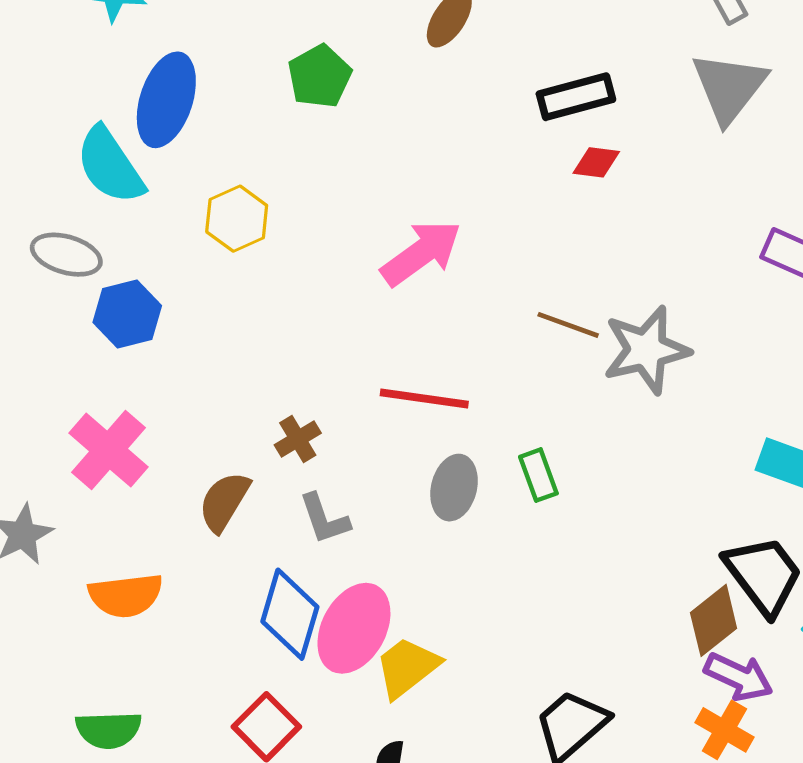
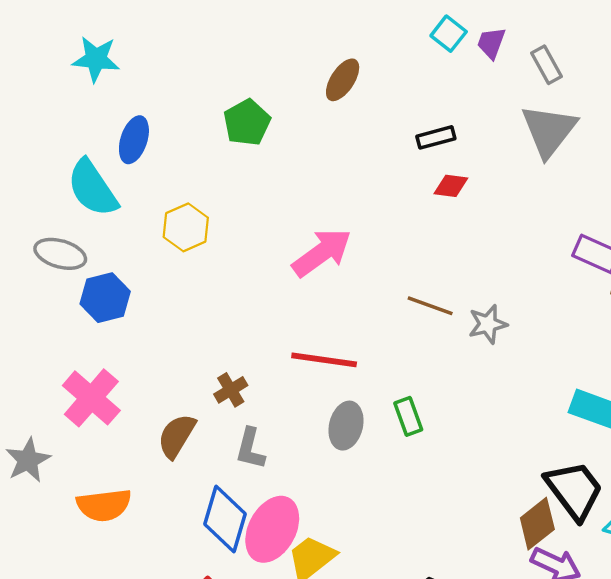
black rectangle: (576, 97) -> (436, 137), size x0.7
blue ellipse: (166, 100) -> (134, 140), size x0.7
gray star: (646, 350) -> (488, 324), size x0.6
gray L-shape: (324, 519) -> (250, 449), turned 33

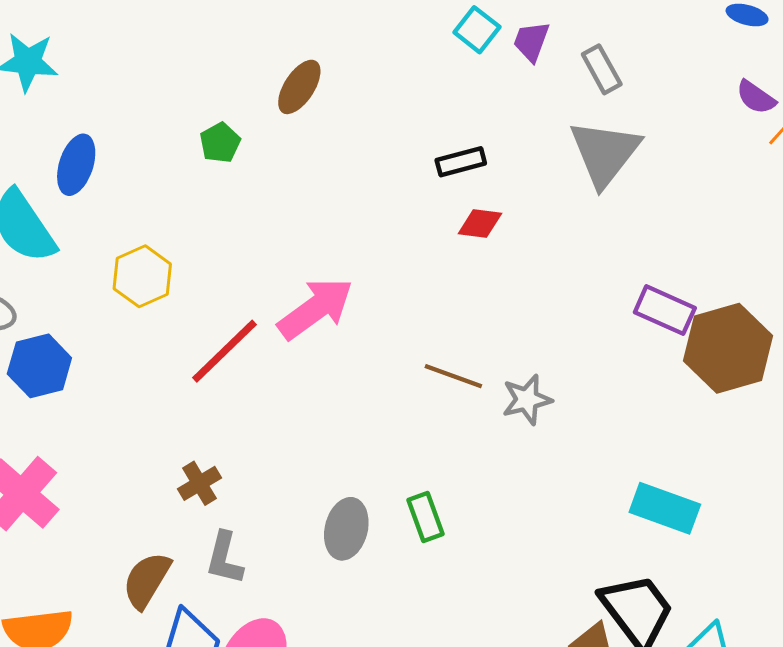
brown ellipse: (343, 80) -> (299, 87), moved
green pentagon: (247, 122) -> (220, 143), size x0.7
red line: (324, 360) -> (224, 351), moved, turned -52
brown semicircle: (177, 436) -> (147, 580), moved

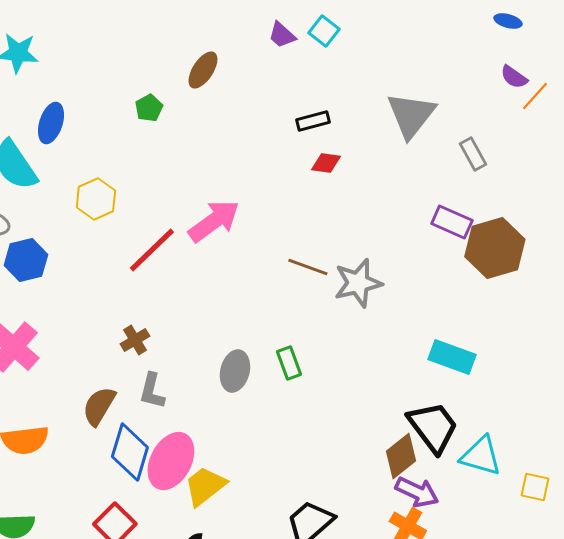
purple trapezoid: (531, 41) -> (282, 35), moved, turned -68
gray rectangle: (602, 69) -> (473, 154), moved
gray star: (527, 400) -> (358, 283), size x1.4

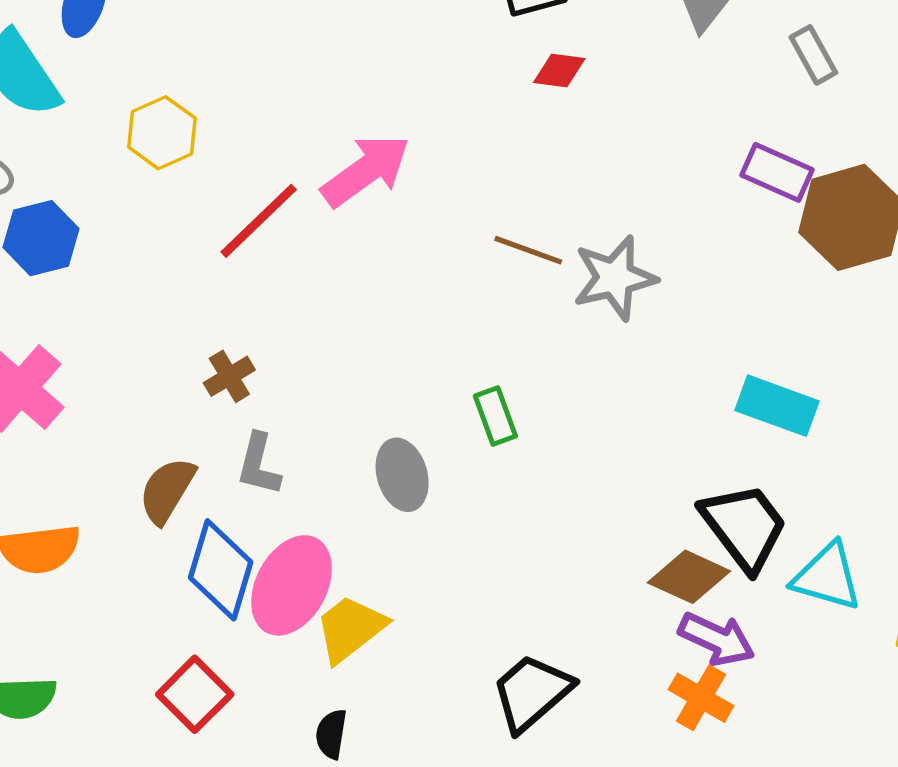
gray ellipse: (235, 371) -> (402, 475), moved, turned -30
brown diamond: (401, 456) -> (689, 577), turned 63

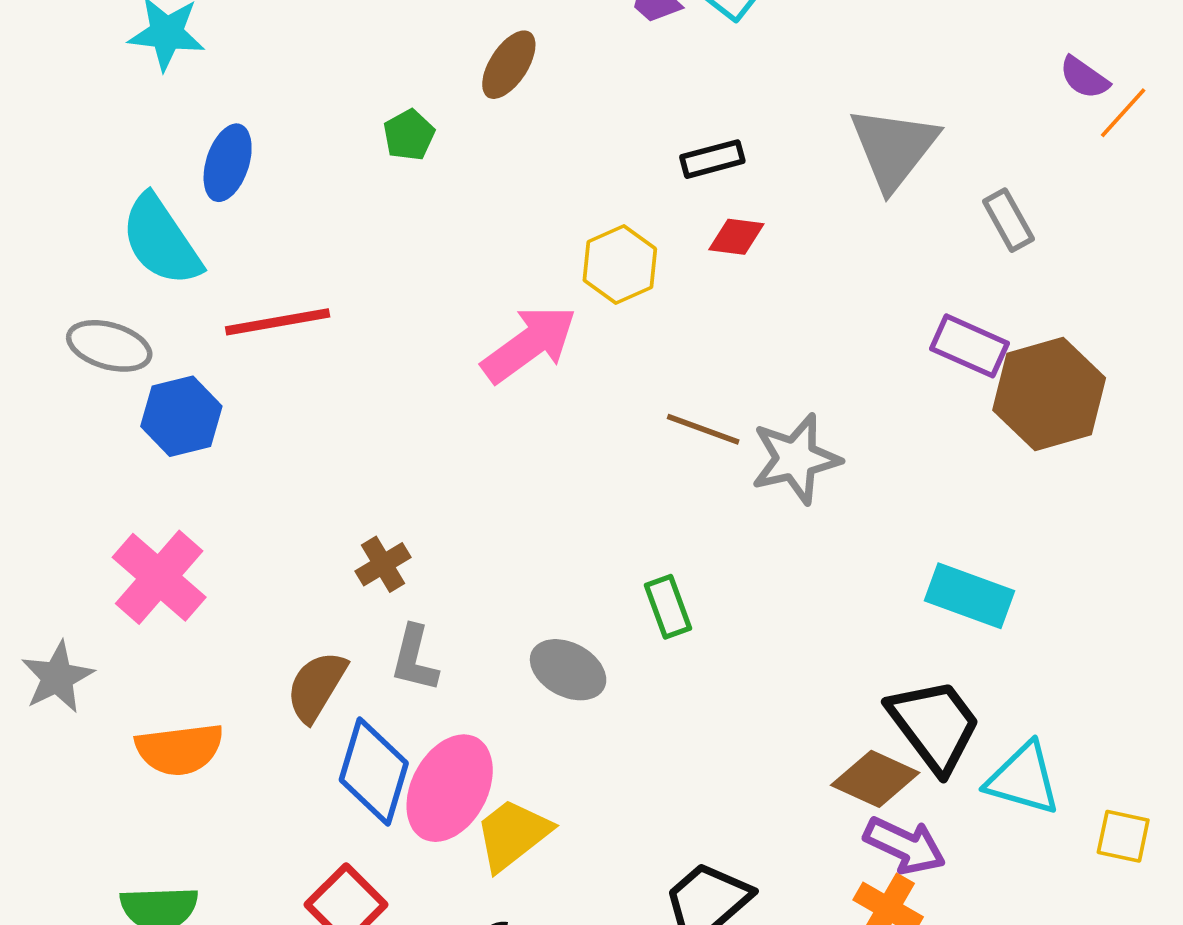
yellow hexagon: (162, 133) -> (620, 264), moved
red line: (259, 221) -> (278, 322), moved, turned 34
gray ellipse: (402, 475) -> (568, 670), turned -46

